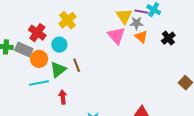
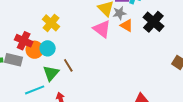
black cross: (168, 38) -> (153, 22), size x1.5
orange circle: (39, 59) -> (35, 50), moved

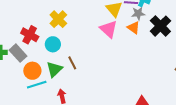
gray star: (119, 13) -> (138, 13), moved
orange circle: (35, 50) -> (32, 71), moved
gray rectangle: (14, 60) -> (18, 53), turned 30

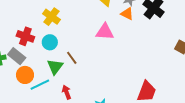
pink triangle: (109, 29) -> (105, 32), moved, turned -30
orange circle: (32, 71) -> (25, 75), moved

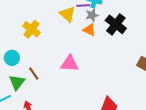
yellow cross: (51, 17) -> (31, 29), moved
pink triangle: (105, 32) -> (70, 63), moved

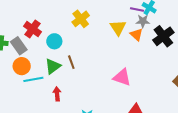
yellow triangle: (68, 14) -> (118, 28), moved
pink triangle: (70, 63) -> (122, 77), moved

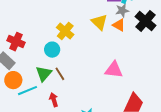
yellow cross: (81, 19) -> (65, 31), moved
cyan circle: (54, 41) -> (52, 50), moved
brown line: (71, 62) -> (60, 74), moved

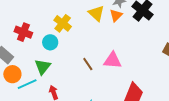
orange triangle: (119, 25) -> (116, 15), turned 48
red cross: (16, 42) -> (23, 32), moved
brown line: (60, 74) -> (88, 64), moved

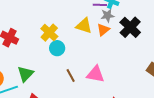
yellow triangle: (96, 13) -> (84, 26), turned -30
cyan circle: (50, 42) -> (57, 48), moved

